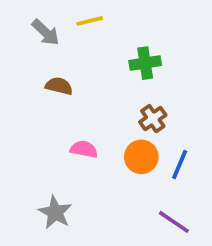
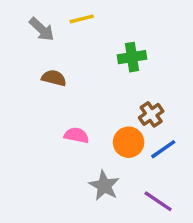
brown cross: (153, 119) -> (151, 114), moved
blue line: (180, 165) -> (163, 149), turned 32
gray star: (55, 212) -> (104, 186), moved

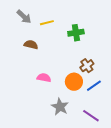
yellow line: (82, 19) -> (47, 23), moved

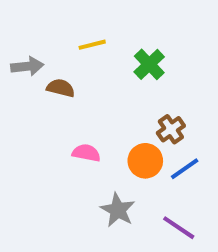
gray arrow: (24, 17) -> (27, 66), moved, turned -49
green cross: (76, 33) -> (149, 64), turned -35

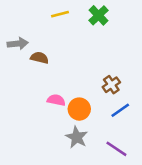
yellow line: (92, 45) -> (60, 14), moved
green cross: (149, 64) -> (98, 15), moved
orange circle: (145, 161) -> (79, 109), moved

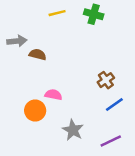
green cross: (98, 15) -> (94, 14), turned -30
orange circle: (79, 109) -> (35, 111), moved
purple line: (116, 149) -> (111, 141), turned -60

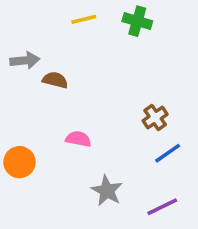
orange circle: (35, 111) -> (19, 162), moved

